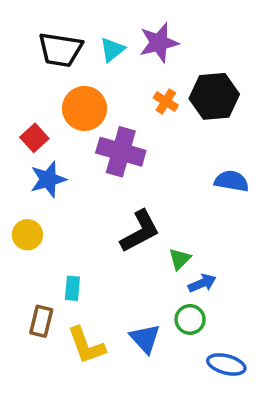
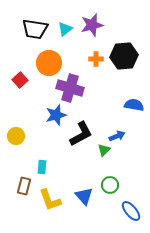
orange cross: (166, 102) -> (96, 59), turned -32
blue star: (48, 179) -> (56, 115), moved
blue arrow: (202, 283) -> (117, 136), moved
blue ellipse: (226, 364) -> (131, 211), turned 35

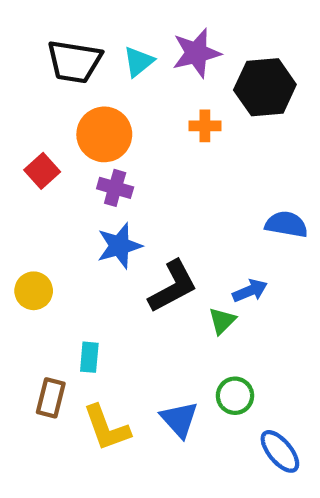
black hexagon: (124, 56) -> (265, 87), moved
purple cross: (70, 88) -> (115, 188), moved, size x0.6

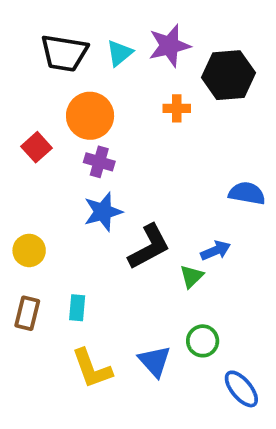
brown rectangle: (51, 398) -> (27, 313), moved

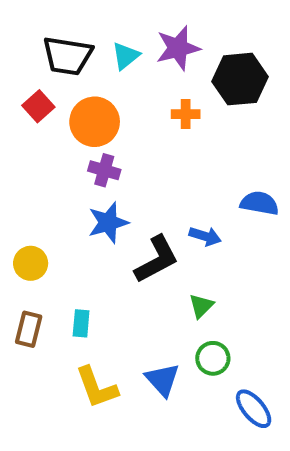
red square: (36, 147) -> (38, 106), moved
blue arrow: (216, 250) -> (205, 236), moved, turned 40
green triangle: (192, 276) -> (201, 306), moved

